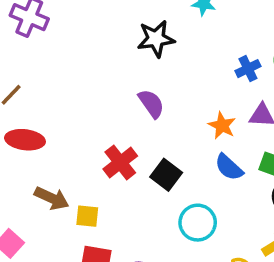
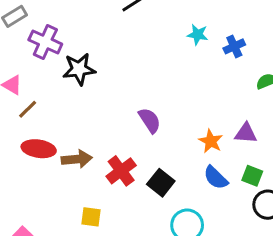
black star: (156, 39) -> (79, 69), moved
blue cross: (248, 69) -> (234, 46), moved
brown arrow: (52, 198) -> (77, 159), moved, turned -32

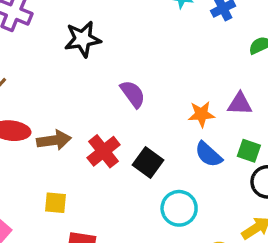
black star: (79, 69) -> (83, 39), moved
orange star: (211, 141) -> (201, 114), turned -30
yellow square: (91, 217) -> (55, 203), moved

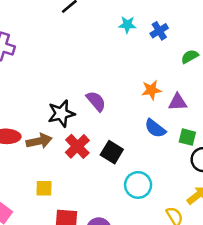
black star: (83, 39) -> (61, 114), moved
orange star: (201, 114) -> (151, 90), moved
blue semicircle: (208, 154) -> (155, 128), moved

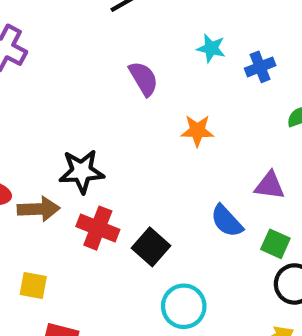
orange star: (151, 90) -> (197, 131), moved
purple semicircle: (96, 101) -> (144, 79), moved
red cross: (77, 146) -> (98, 228), turned -35

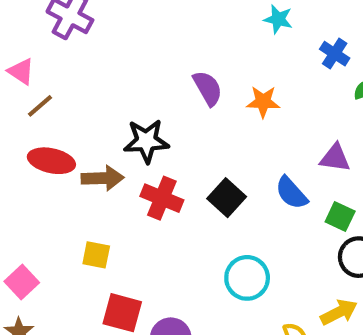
blue cross: (260, 67) -> (335, 54), moved, turned -36
purple semicircle: (144, 79) -> (208, 88), moved
black square: (151, 247) -> (227, 198), moved

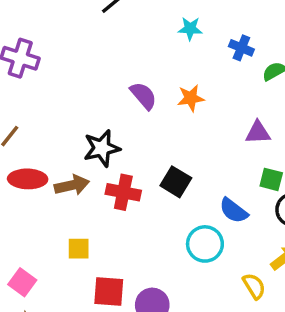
blue semicircle: (291, 193) -> (234, 211), moved

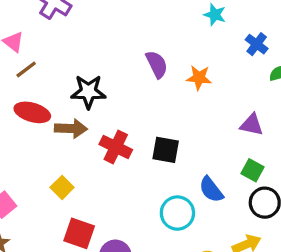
black star: (102, 148) -> (88, 92), moved
black square: (176, 182) -> (166, 150), turned -36
yellow square: (79, 249) -> (62, 187), turned 30

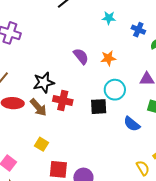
brown arrow: (71, 128) -> (38, 107), turned 60
red cross: (116, 147) -> (63, 101), moved
cyan circle: (177, 213) -> (115, 90), moved

